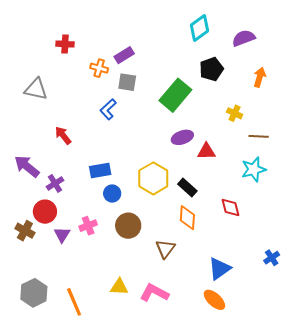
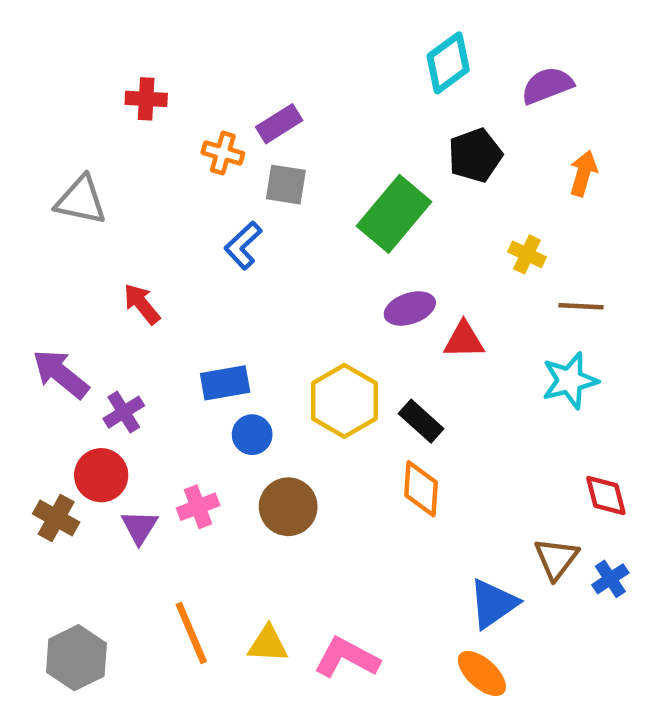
red diamond: (231, 208) -> (606, 495), moved
brown triangle: (165, 249) -> (556, 559), moved
orange line: (74, 302) -> (191, 633), moved

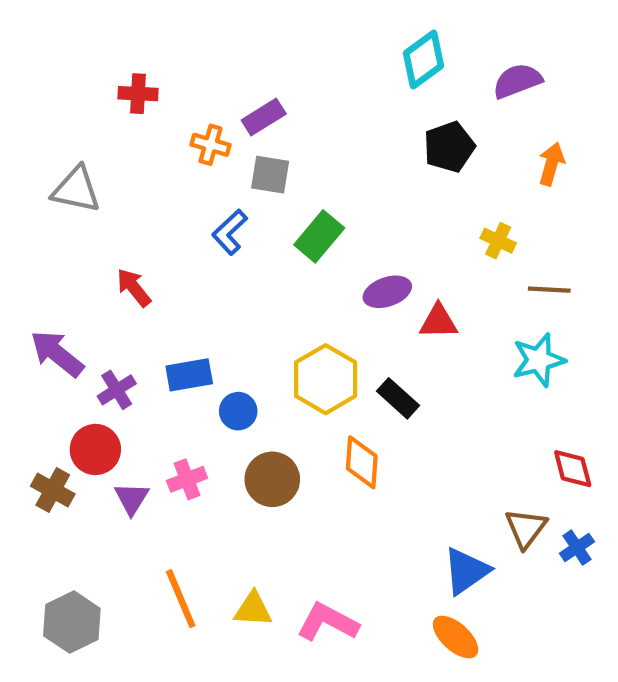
green rectangle: (394, 214) -> (319, 236), moved, size x0.7
blue rectangle: (225, 383) -> (189, 375), moved
orange diamond: (421, 489) -> (362, 462), moved

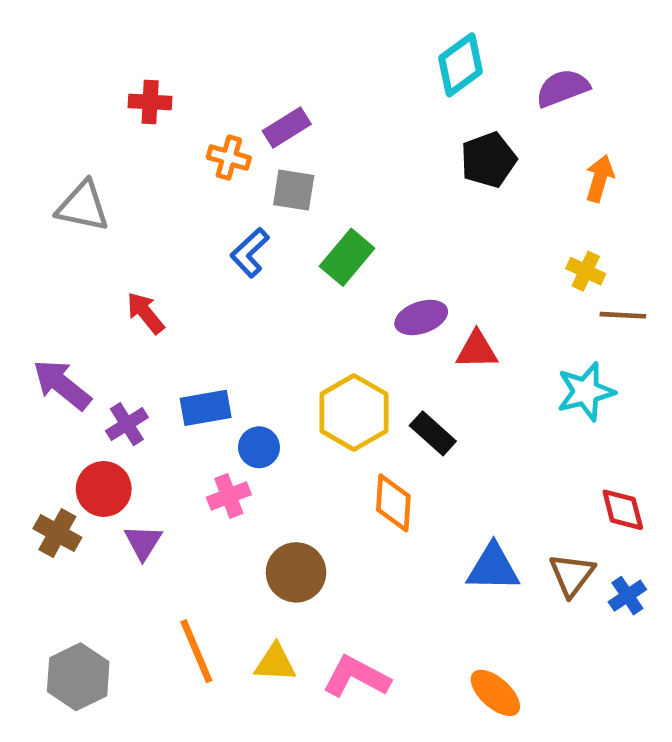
yellow cross: (498, 241) -> (586, 271), moved
brown line: (549, 290) -> (623, 315), moved
pink cross: (187, 479) -> (229, 496), moved
brown circle: (272, 479) -> (296, 572), moved
blue triangle: (466, 571) -> (493, 568), moved, turned 36

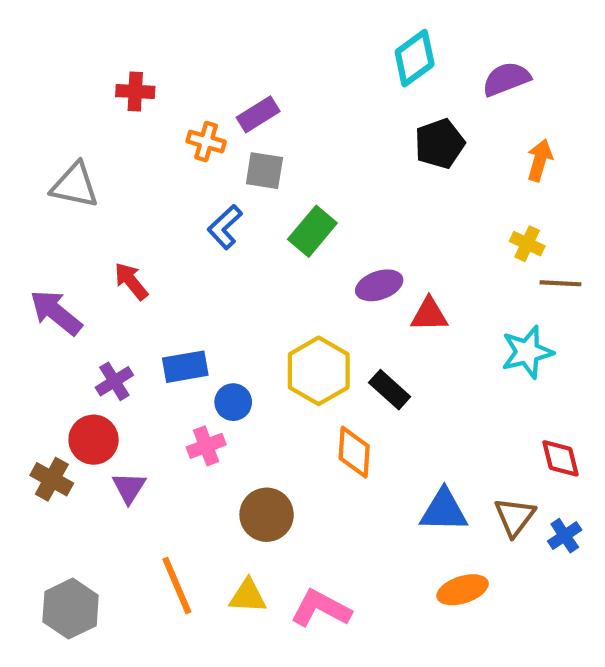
purple arrow: (62, 385) -> (56, 312), moved
orange ellipse: (495, 693) -> (463, 590), moved, turned -60

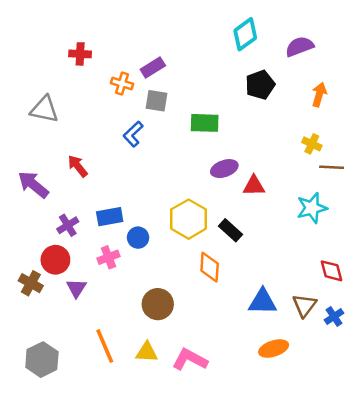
green rectangle: (312, 231) -> (205, 123), moved, turned 52
pink cross: (206, 446) -> (108, 257), moved

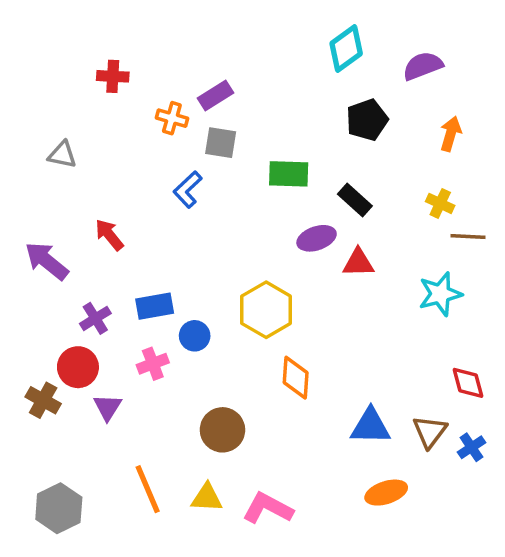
gray triangle: (44, 109) -> (62, 155), size x0.7
black rectangle: (230, 230) -> (355, 200), moved

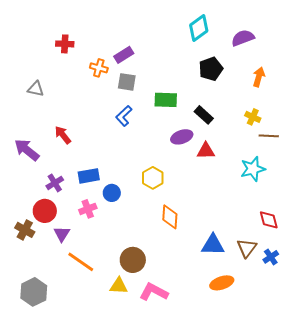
blue L-shape: (188, 190) -> (124, 116), moved
yellow hexagon: (266, 310) -> (153, 178), size x0.7
brown circle: (222, 430) -> (133, 260), moved
orange line: (148, 489) -> (81, 262), moved, turned -32

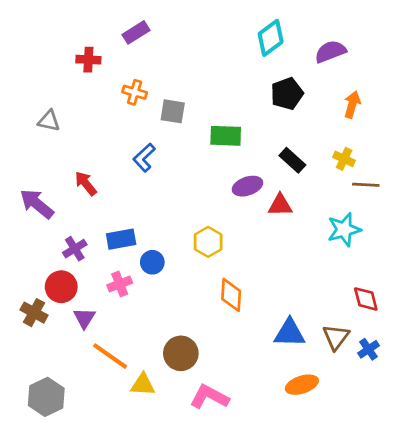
purple rectangle: (124, 55) -> (136, 32), moved
black rectangle: (204, 115) -> (292, 160), moved
blue L-shape: (124, 116) -> (144, 158), moved
yellow triangle: (119, 286) -> (143, 385), moved

